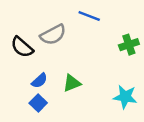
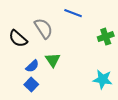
gray semicircle: (53, 35) -> (43, 28), turned -95
green triangle: (72, 83) -> (53, 60), moved, turned -42

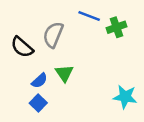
gray semicircle: (43, 28) -> (53, 35), turned -125
green cross: (106, 37) -> (116, 27), moved

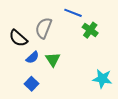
green cross: (116, 27) -> (90, 30), moved, turned -35
blue semicircle: (39, 81) -> (32, 57), moved

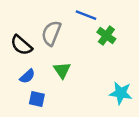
blue semicircle: (32, 57) -> (27, 76), moved
blue square: (31, 84) -> (37, 99), turned -32

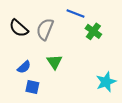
black semicircle: (21, 45) -> (19, 28), moved
cyan star: (121, 93) -> (106, 82), turned -30

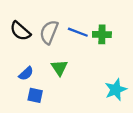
blue line: (75, 13) -> (78, 32), moved
green cross: (93, 31) -> (102, 34), turned -35

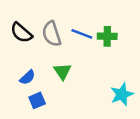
gray semicircle: (49, 32) -> (52, 34), turned -40
blue square: (35, 95) -> (37, 100), turned -35

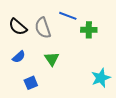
blue line: (82, 34) -> (68, 16), moved
blue semicircle: (27, 77) -> (19, 57), moved

